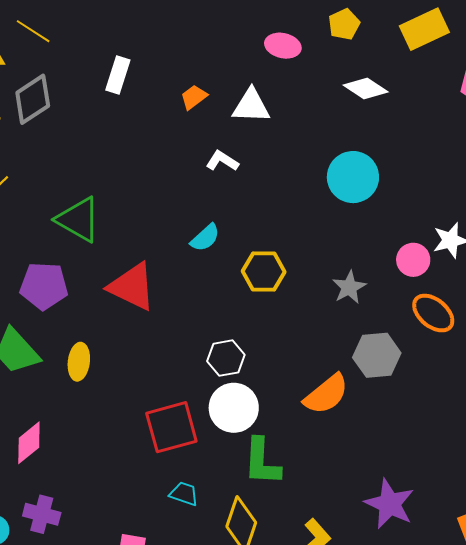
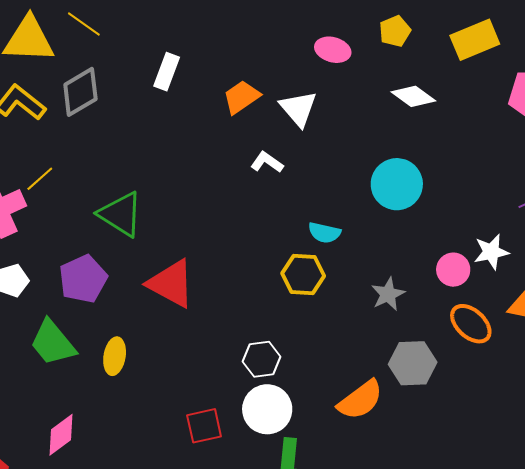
orange trapezoid: (194, 97) -> (241, 97), size x1.4
white triangle: (251, 106) -> (298, 108), turned 45
cyan semicircle: (205, 238) -> (324, 233), moved, turned 52
purple pentagon: (44, 286) -> (83, 279), turned -30
red square: (171, 427) -> (204, 426), size x0.7

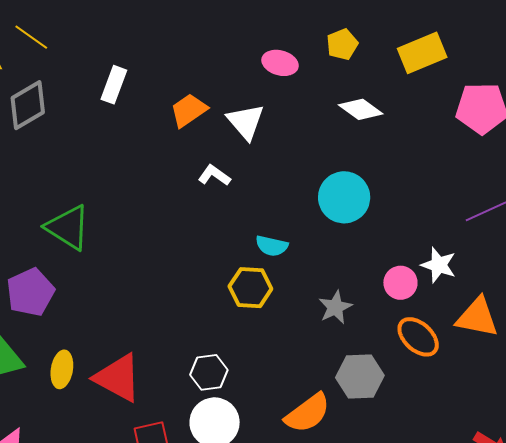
white star: (491, 252) -> (439, 265), turned 30
red triangle: (171, 284) -> (118, 378), moved

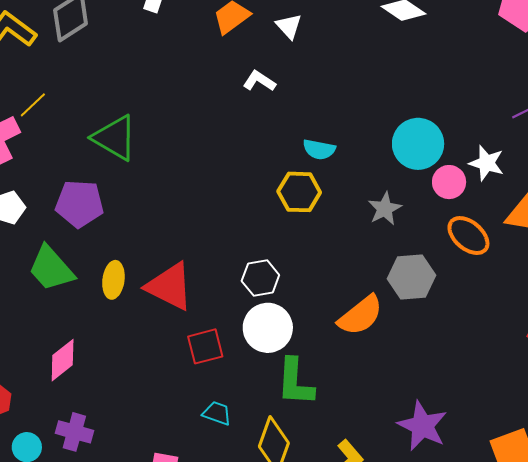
white triangle: (246, 122) -> (289, 26), size x0.7
cyan circle: (344, 197) -> (418, 144), moved
purple pentagon: (30, 292) -> (79, 204), turned 30

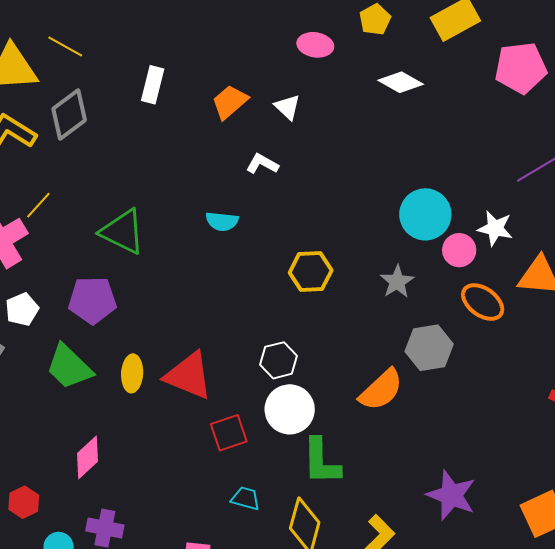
cyan semicircle: (319, 149) -> (222, 221), moved

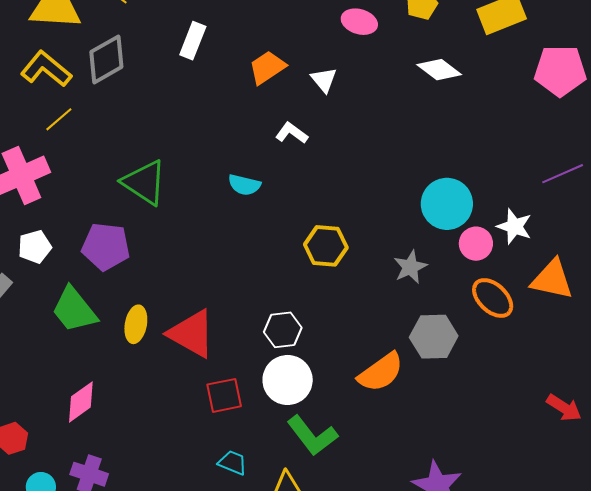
yellow line: (38, 205) -> (59, 119), moved
green L-shape: (321, 461) -> (312, 436), turned -44

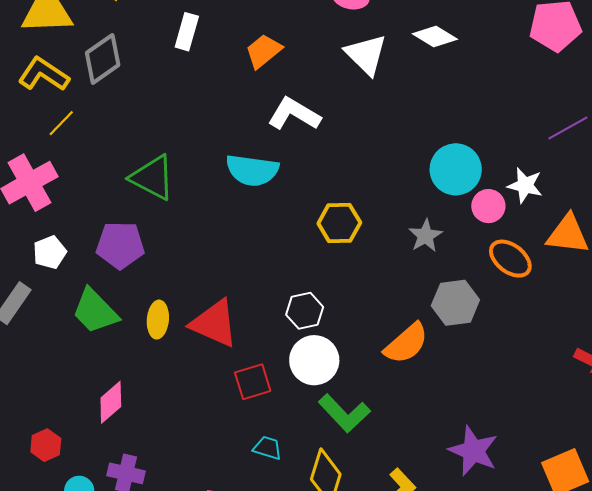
white triangle: (324, 80) -> (366, 55), moved, size x1.6
white L-shape: (292, 133) -> (294, 114), size x1.6
cyan semicircle: (244, 185) -> (252, 170), size x1.6

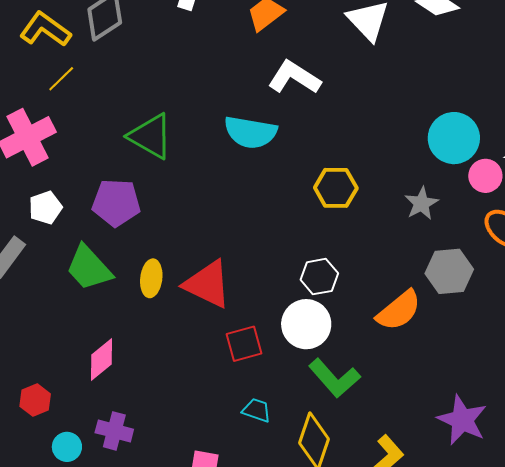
white hexagon: (305, 311) -> (319, 277), moved

